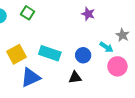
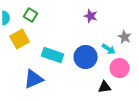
yellow square: (16, 54) -> (20, 39), moved
blue circle: (83, 55) -> (86, 57), size x1.5
black triangle: (75, 77) -> (105, 87), moved

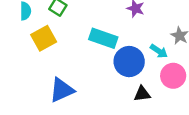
cyan rectangle: (53, 55) -> (103, 38), moved
black triangle: (105, 87) -> (142, 94), moved

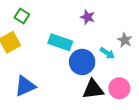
pink circle: (173, 76) -> (119, 88), moved
black triangle: (142, 94) -> (93, 89), size x1.5

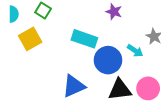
blue triangle: (25, 86) -> (74, 86), moved

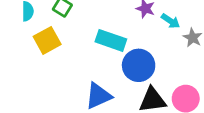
cyan arrow: (135, 51) -> (170, 21), moved

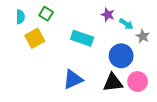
blue circle: (139, 65) -> (121, 56), moved

